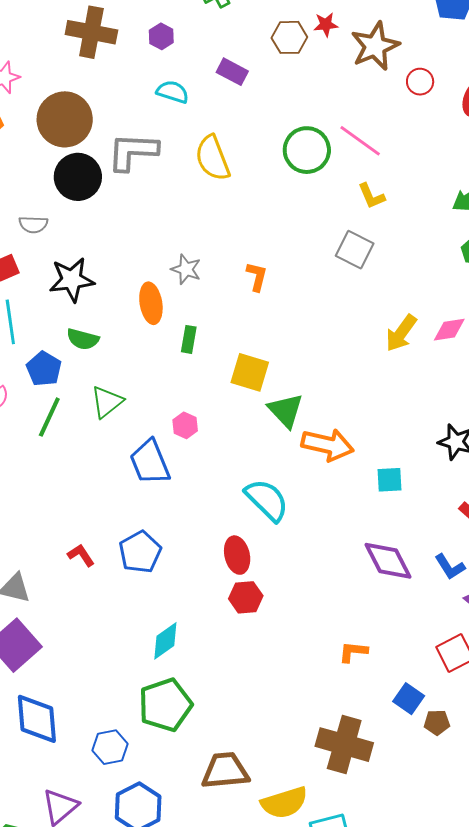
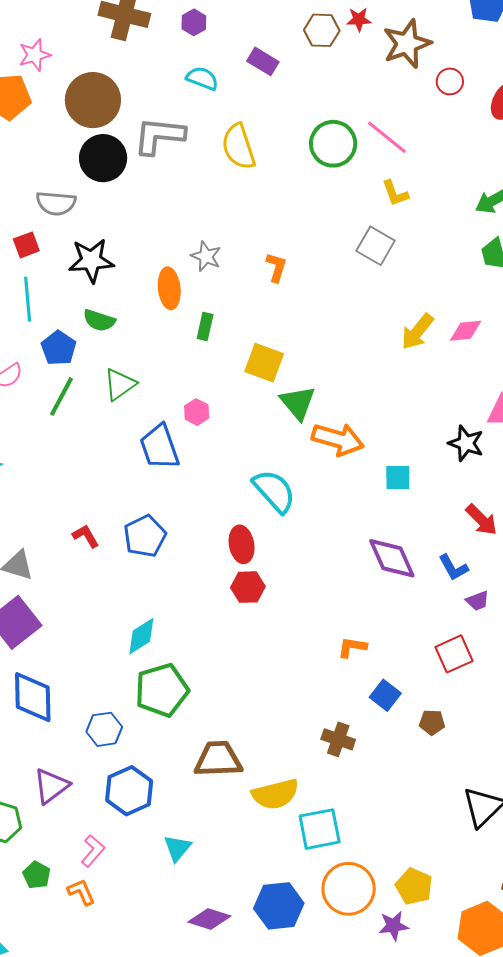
gray semicircle: (33, 224) -> (56, 203), size x1.4
cyan diamond: (165, 641) -> (141, 636), moved
blue square: (409, 699) -> (385, 695), moved
brown cross: (344, 745) -> (338, 739), size x0.6

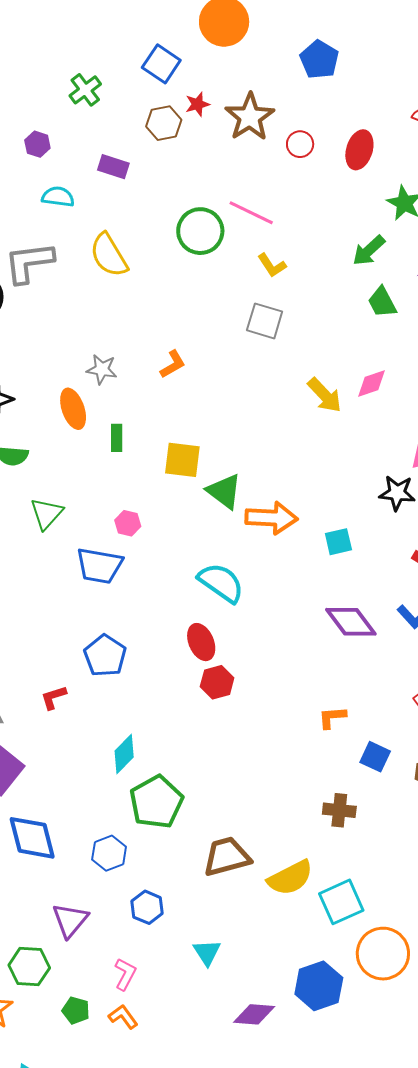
orange L-shape: (276, 267) -> (173, 364), turned 56
yellow arrow: (417, 332) -> (325, 395), turned -69
blue trapezoid: (160, 447) -> (99, 566), turned -48
red L-shape: (86, 536) -> (54, 697), moved, turned -64
blue hexagon: (129, 791) -> (147, 907), size x0.7

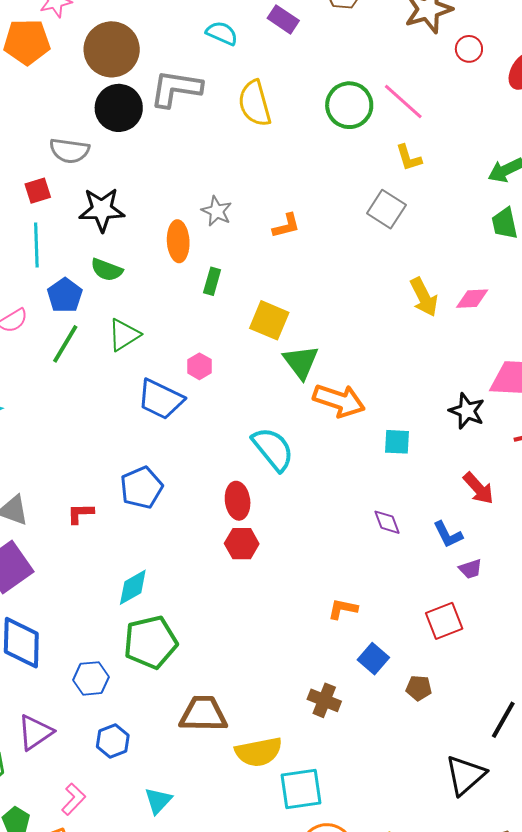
purple diamond: (351, 622) -> (387, 522), size x0.6

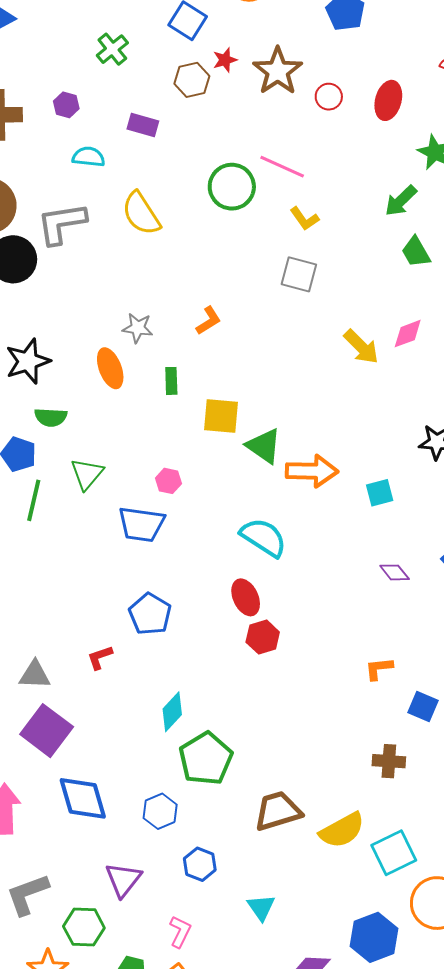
green rectangle: (212, 281) -> (171, 381), moved

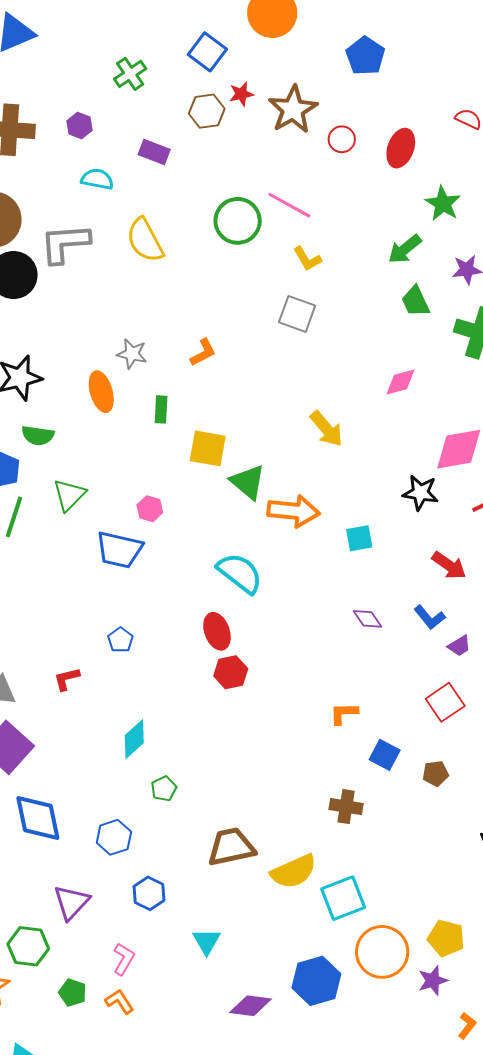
yellow arrow: (361, 347) -> (326, 429), moved
blue pentagon: (150, 614) -> (120, 640), size x0.6
green pentagon: (206, 759) -> (164, 789), size x0.5

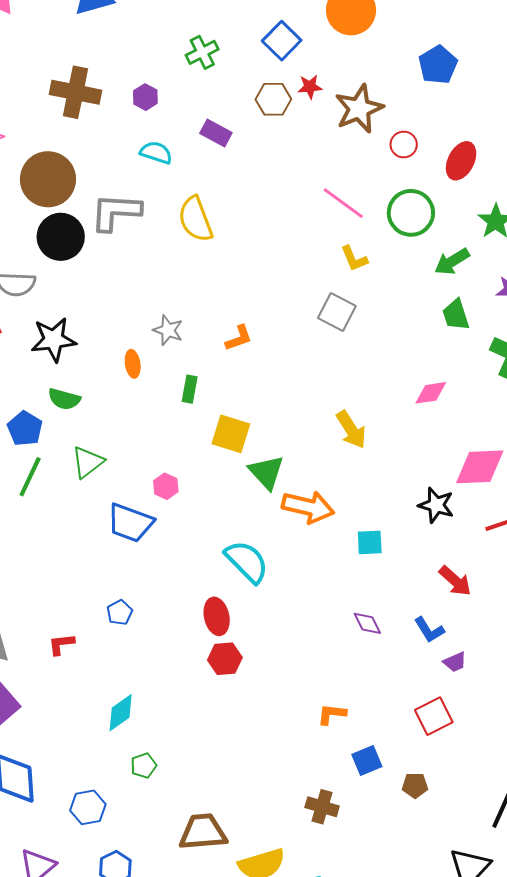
green circle: (238, 221) -> (411, 213), moved
orange ellipse: (101, 392) -> (133, 364), size x0.7
blue square: (385, 755) -> (367, 761), turned 32

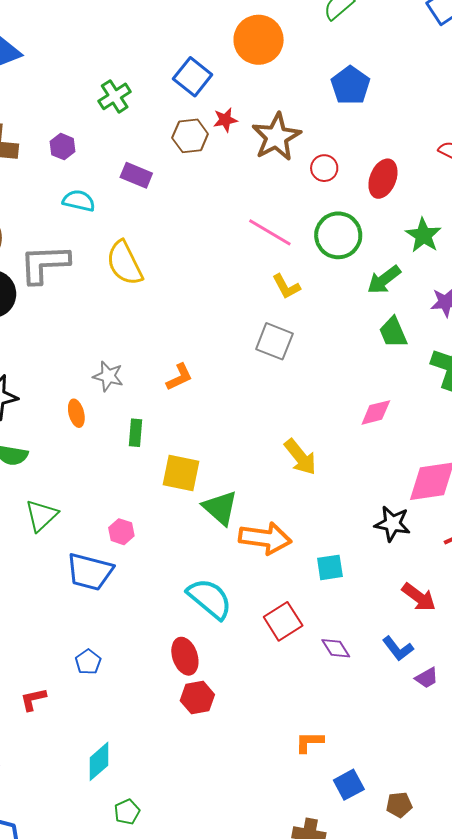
red square: (434, 716) -> (283, 621), moved

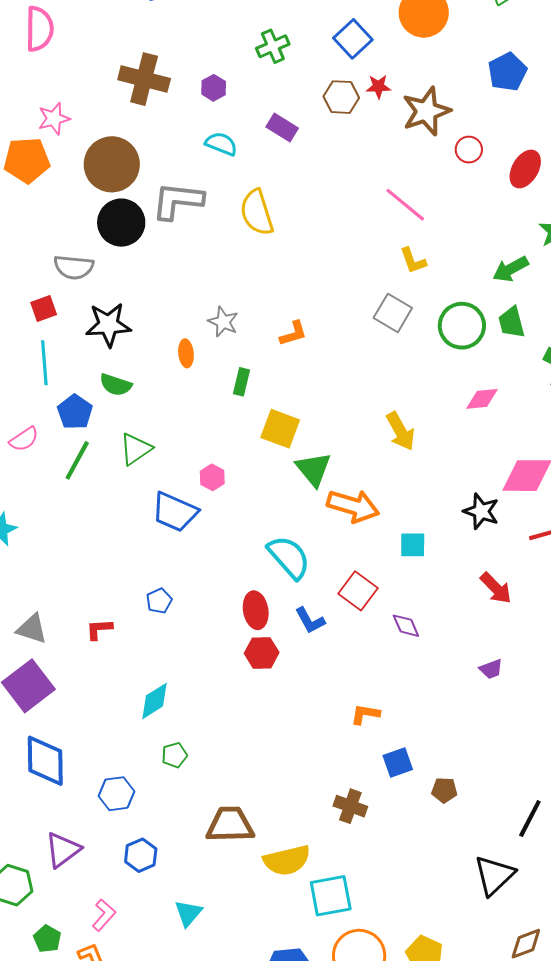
green circle: (338, 235) -> (462, 326), moved
red square: (283, 621) -> (358, 591), turned -30
blue L-shape: (398, 649) -> (310, 620), moved

